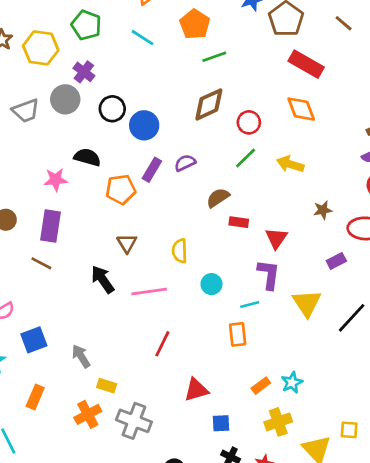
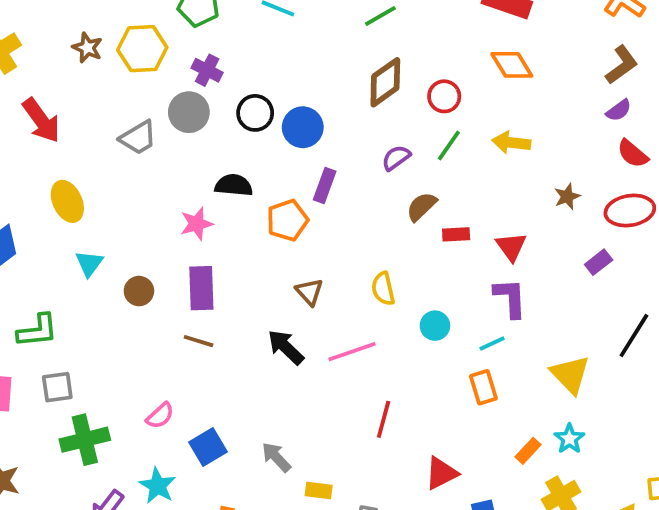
purple semicircle: (185, 163) -> (396, 158), moved
yellow triangle: (307, 303) -> (570, 374), moved

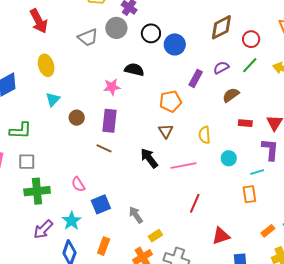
purple rectangle: (325, 186) -> (196, 78), moved
orange pentagon: (287, 220) -> (170, 101), moved
red rectangle: (456, 234) -> (245, 123), moved
pink semicircle: (160, 416) -> (78, 184), turned 91
yellow rectangle: (319, 490) -> (155, 236), turned -48

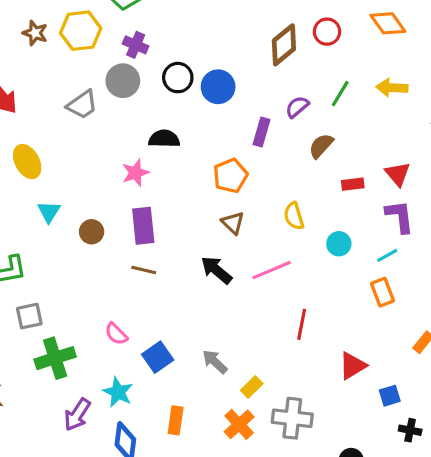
red circle: (251, 39) -> (327, 32), moved

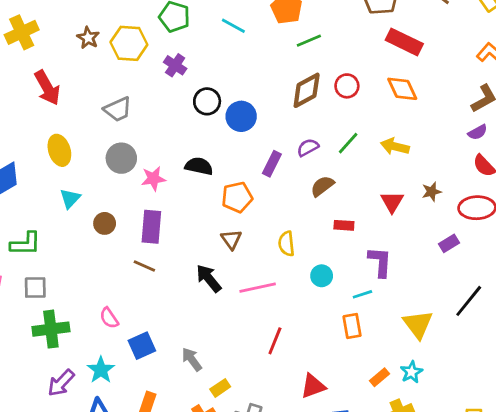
gray circle: (123, 81) -> (121, 158), moved
black semicircle: (164, 139) -> (199, 166), moved
red triangle: (398, 174) -> (392, 202), moved

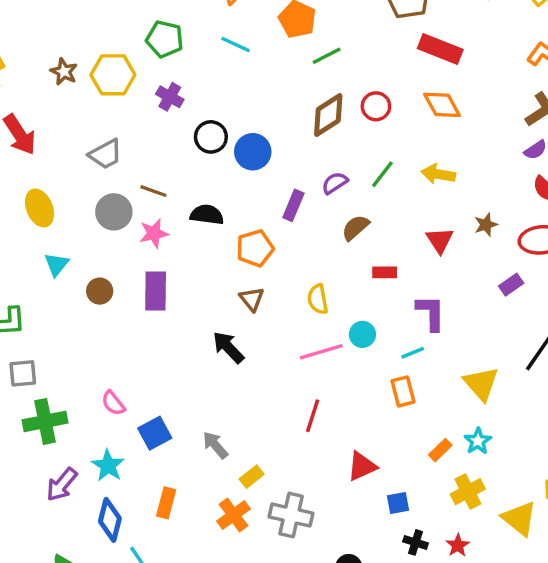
brown line: (144, 266) -> (153, 191), moved
pink line: (258, 288) -> (321, 352), moved

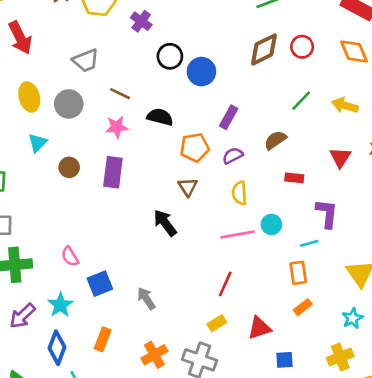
purple semicircle: (335, 183) -> (233, 156), moved
gray circle: (114, 212) -> (69, 104), moved
orange rectangle: (440, 450) -> (303, 307), moved
yellow rectangle: (252, 477) -> (217, 323), moved

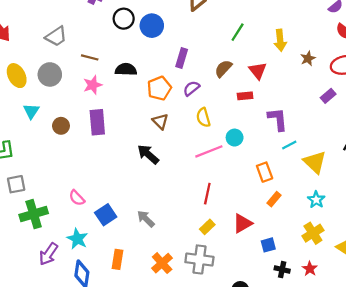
yellow arrow: (345, 105) -> (280, 40), moved, turned -100
red triangle: (340, 157) -> (258, 71), moved
cyan line: (309, 243) -> (289, 145), moved

